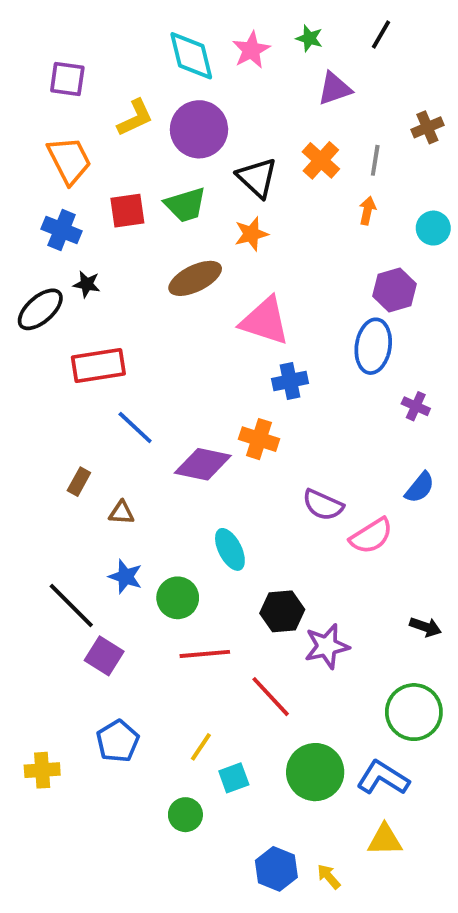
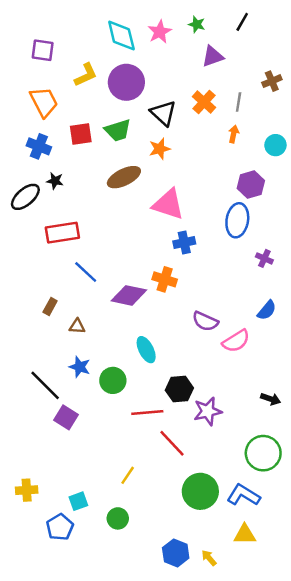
red line: (205, 654) -> (147, 412), moved
blue pentagon: (118, 741) -> (60, 527), moved
cyan square: (234, 778) -> (78, 501), moved

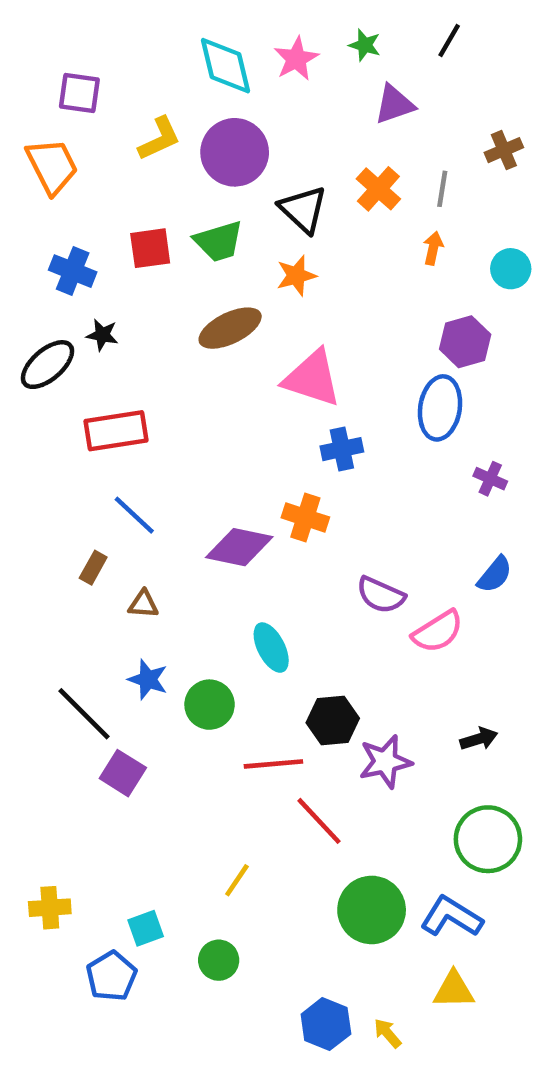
orange trapezoid: (44, 102) -> (52, 166), moved
blue line: (86, 272) -> (134, 515), moved
black arrow: (271, 399) -> (479, 739), moved, turned -36

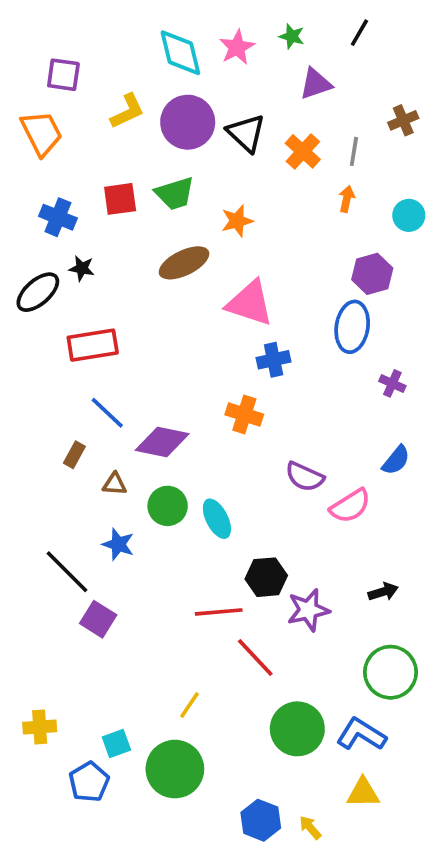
black triangle: (303, 209) -> (246, 133), moved
purple diamond: (239, 547) -> (162, 442), moved
green circle: (210, 705) -> (168, 506), moved
green circle: (219, 960) -> (175, 769), size x1.8

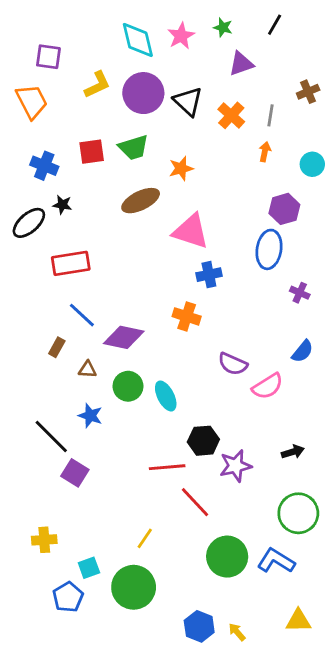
yellow cross: (40, 727) -> (44, 540), moved
yellow triangle: (363, 793) -> (298, 621), moved

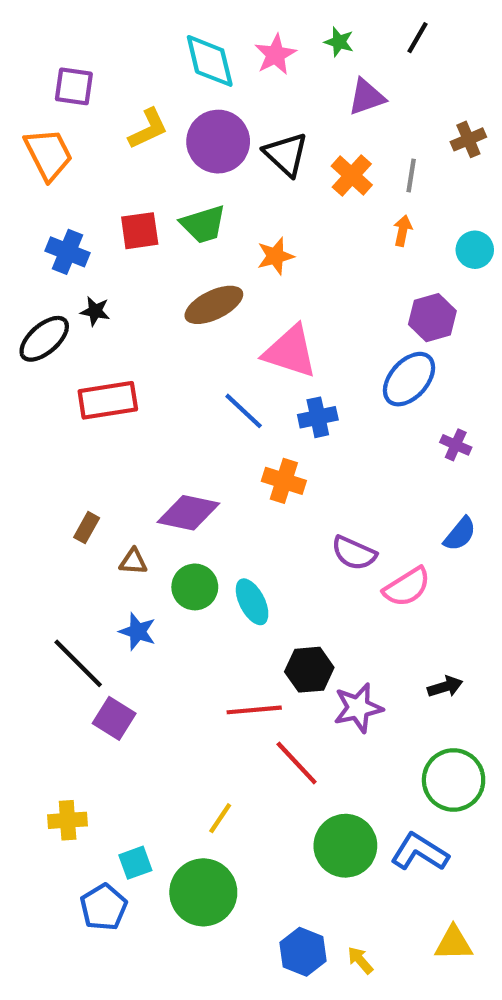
blue ellipse: (269, 249) -> (409, 379), turned 33
blue line: (82, 315) -> (244, 411), moved

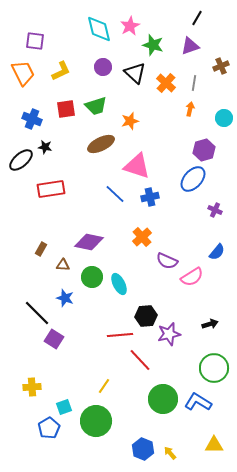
green star: (339, 42) -> (153, 45), moved, size x1.5
purple triangle: (367, 97) -> (190, 46), moved
yellow L-shape: (148, 129) -> (61, 71), moved
purple circle: (218, 142) -> (103, 67), size x0.6
orange cross: (284, 481) -> (142, 237), moved, turned 30

